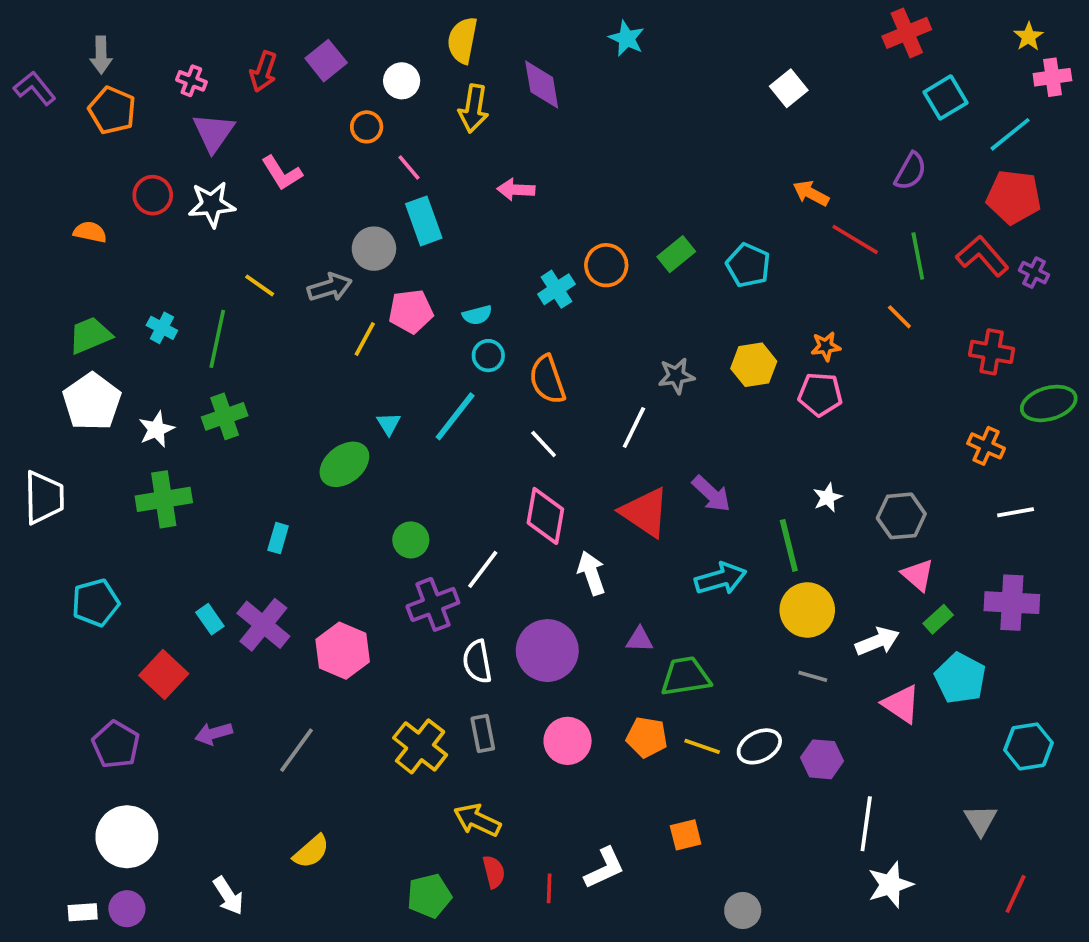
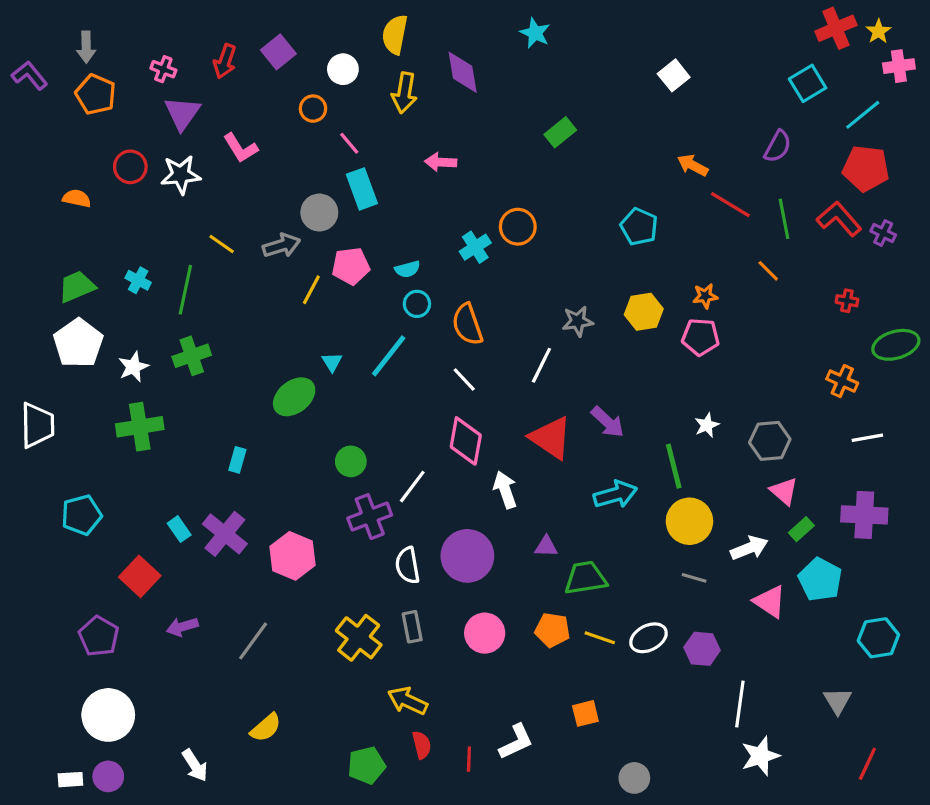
red cross: (907, 33) -> (836, 28), moved
green rectangle: (676, 254) -> (560, 132), moved
red cross: (992, 352) -> (847, 301), size x0.6

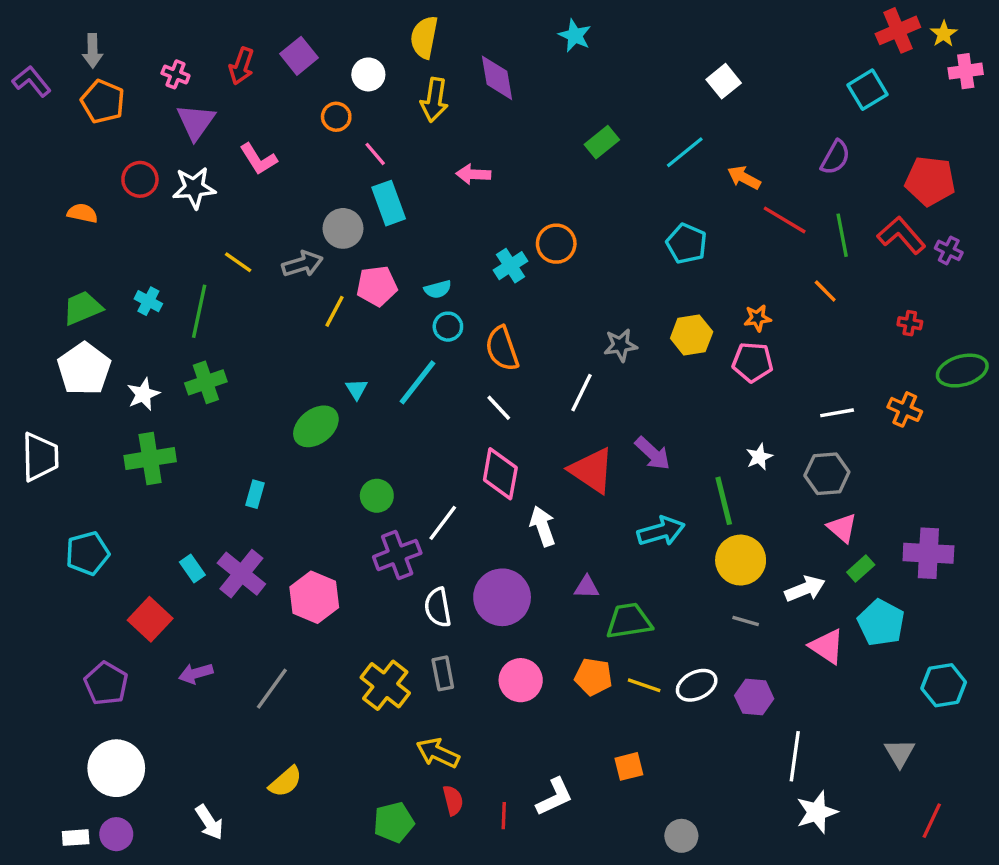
cyan line: (863, 115) -> (685, 152), moved
white line: (867, 438) -> (837, 413), moved

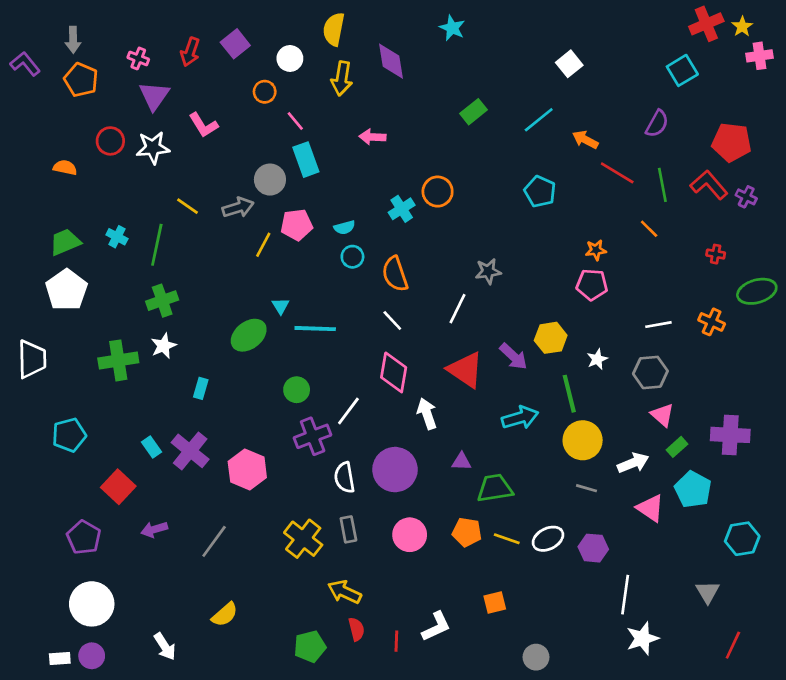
yellow hexagon: (692, 335) -> (551, 338), moved
cyan line: (417, 382) -> (315, 329), moved, turned 54
white star: (143, 394) -> (164, 346), moved

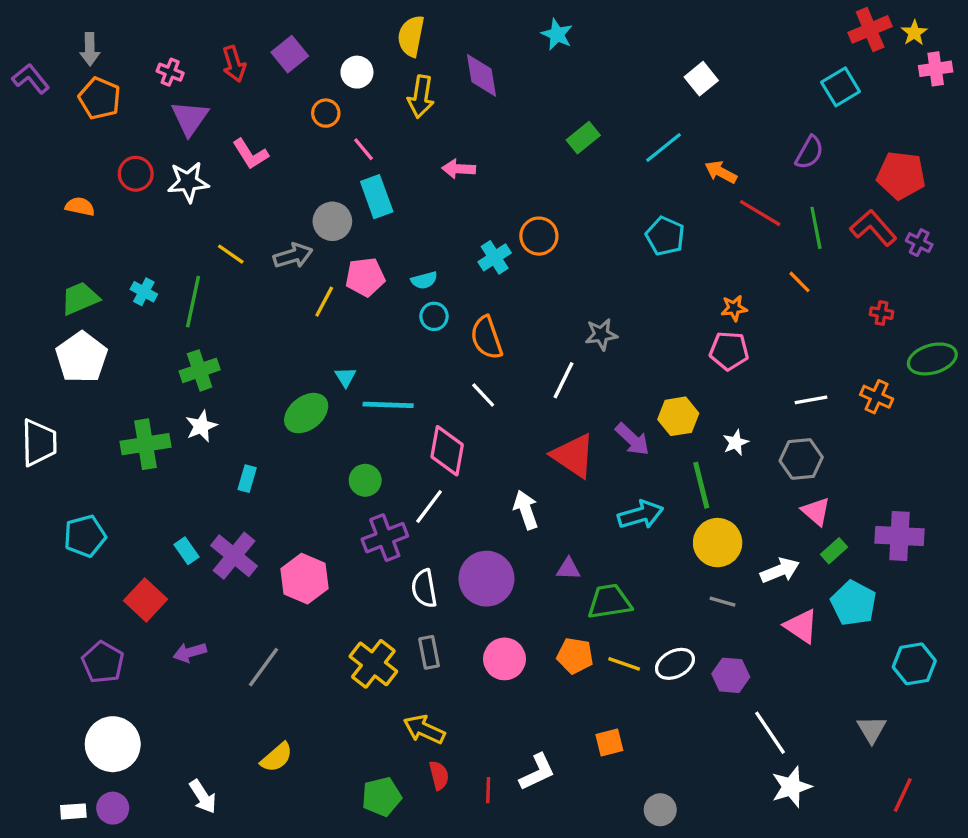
red arrow: (190, 52) -> (234, 64), turned -36
pink diamond: (394, 372) -> (447, 451), moved
white line: (625, 595) -> (770, 733), turned -42

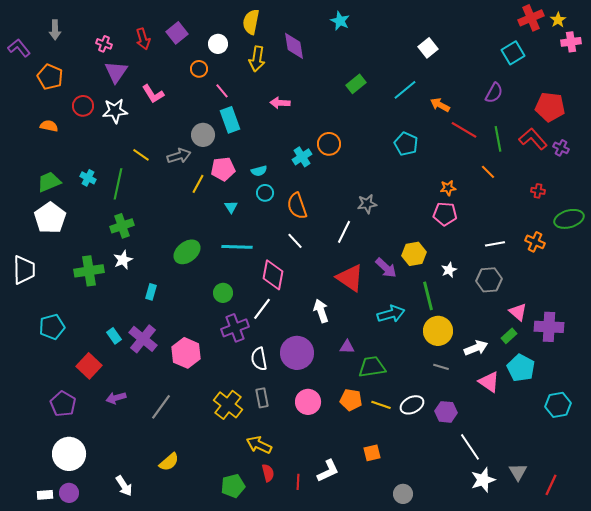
orange pentagon: (100, 98) -> (50, 77), moved
cyan triangle: (345, 377) -> (231, 207), moved
pink triangle: (816, 511) -> (518, 312), moved
gray triangle: (872, 729) -> (518, 472), moved

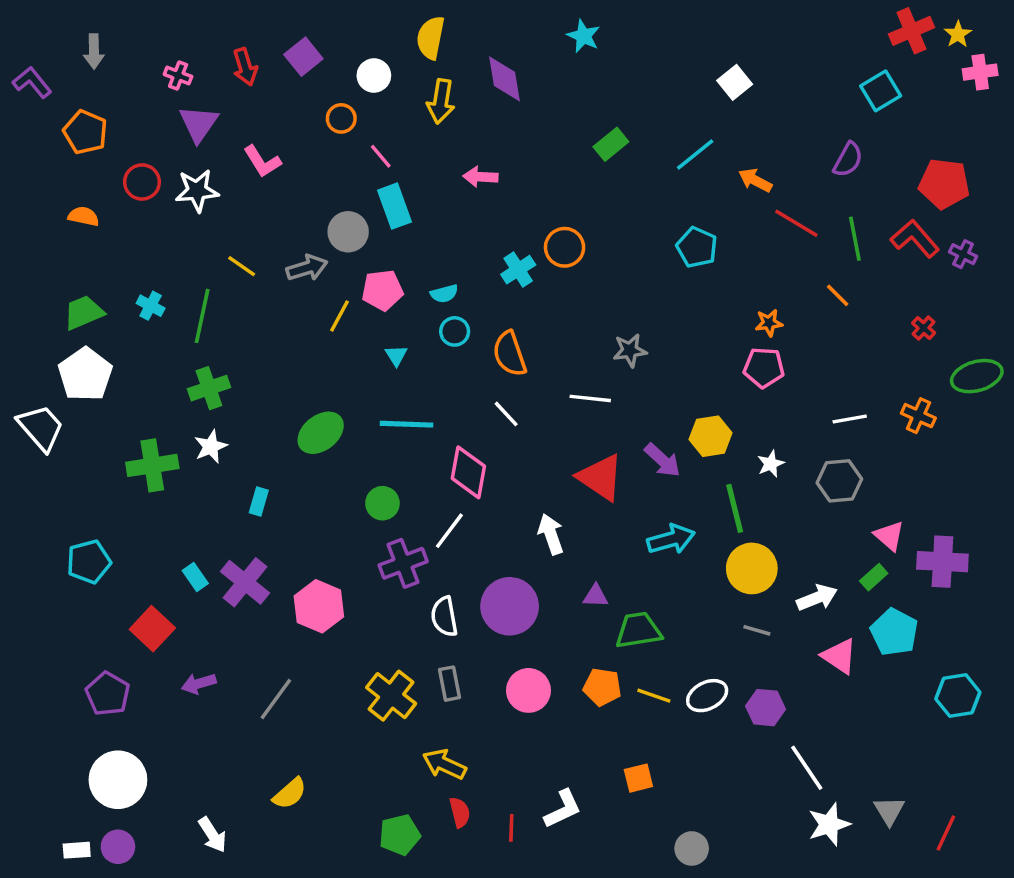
red cross: (538, 191) -> (924, 328), turned 32
white line: (344, 232) -> (590, 398), turned 70
white trapezoid: (24, 270) -> (41, 428), moved, turned -40

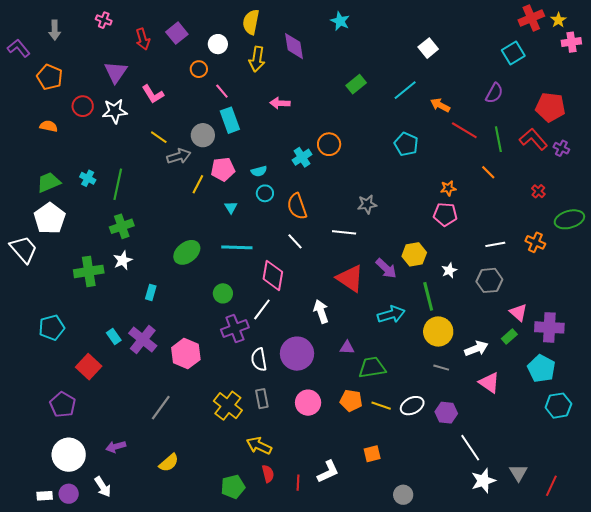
pink cross: (178, 76) -> (104, 20), moved
yellow line: (242, 266) -> (159, 137), moved
cyan pentagon: (894, 632) -> (541, 369), moved
purple arrow: (199, 684) -> (116, 447), moved
white arrow: (212, 835) -> (103, 487), moved

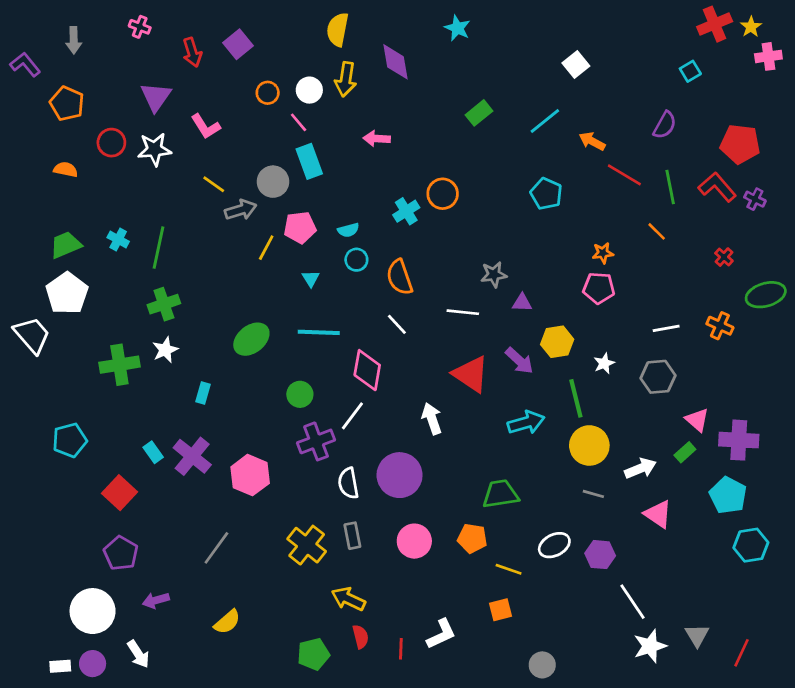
white circle: (218, 44) -> (309, 90), moved
cyan square: (513, 53) -> (690, 71), size x0.7
purple triangle: (347, 348) -> (522, 303), moved
purple pentagon: (63, 405) -> (121, 553), moved
yellow line: (381, 406) -> (509, 569), moved

